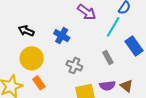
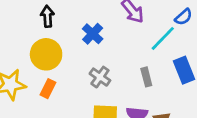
black arrow: (26, 31) -> (47, 16), turned 49
orange rectangle: (39, 83) -> (48, 89), turned 48

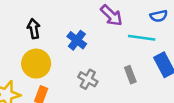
blue semicircle: (184, 17) -> (159, 16), turned 35
cyan line: (163, 38) -> (142, 38), turned 60

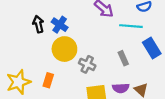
blue cross: (77, 40) -> (60, 25), moved
yellow circle: (36, 64) -> (64, 49), moved

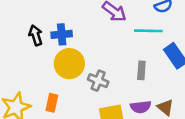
blue cross: (60, 25) -> (62, 34), turned -35
gray rectangle: (123, 58) -> (141, 70), turned 32

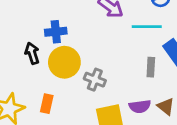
black arrow: (36, 35) -> (32, 53), moved
gray rectangle: (141, 70) -> (151, 67), moved

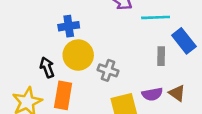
black arrow: (32, 53) -> (47, 67), moved
orange rectangle: (47, 104) -> (63, 95), size x1.5

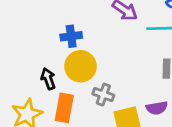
gray cross: (108, 70) -> (103, 95), moved

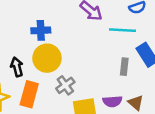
gray cross: (103, 95) -> (65, 85), turned 30

